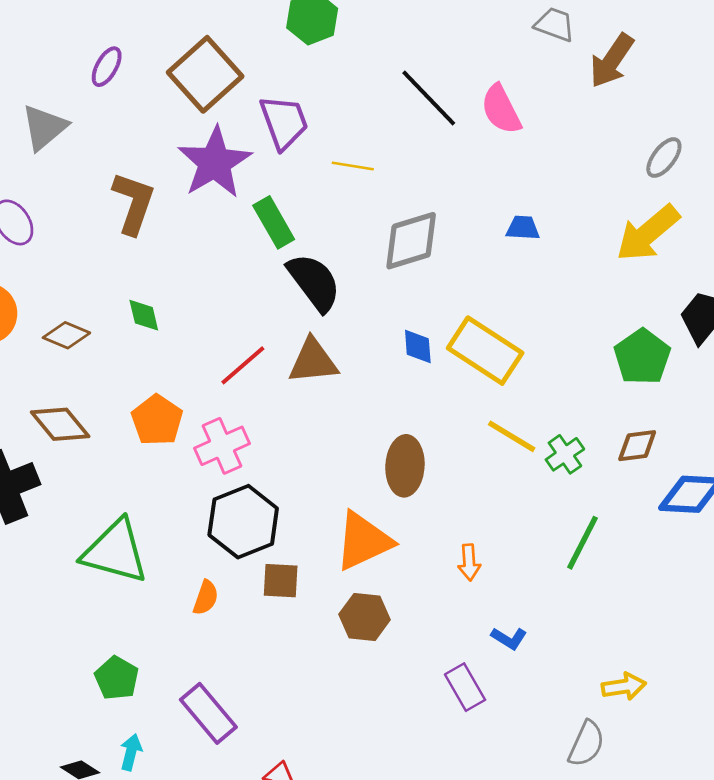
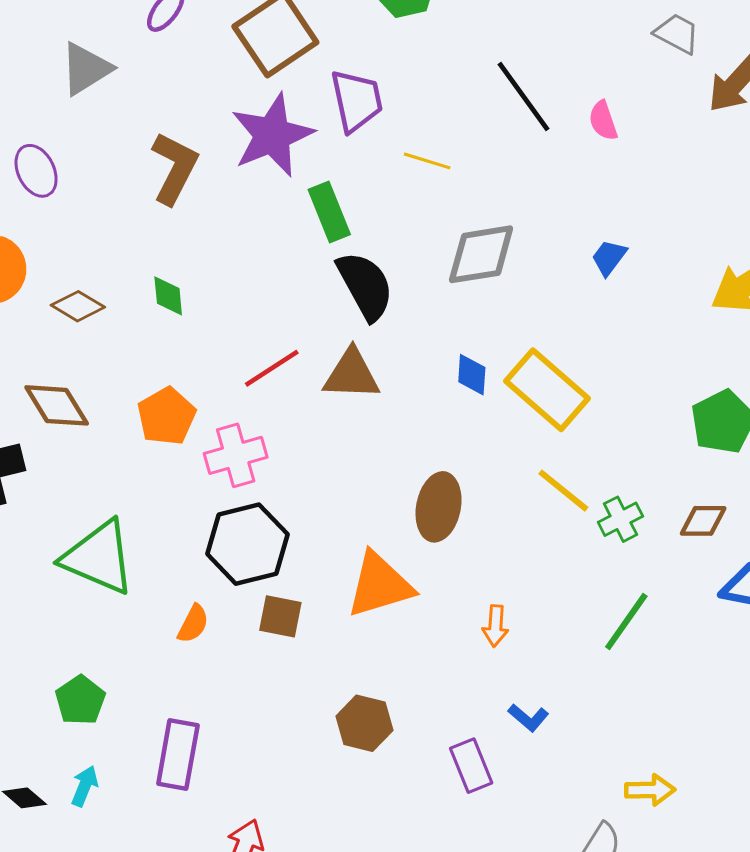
pink semicircle: (501, 109) -> (603, 121), size x0.7
blue trapezoid: (523, 228) -> (609, 258), turned -64
brown hexagon: (365, 617) -> (364, 723), moved
purple rectangle: (208, 713) -> (178, 755), turned 42

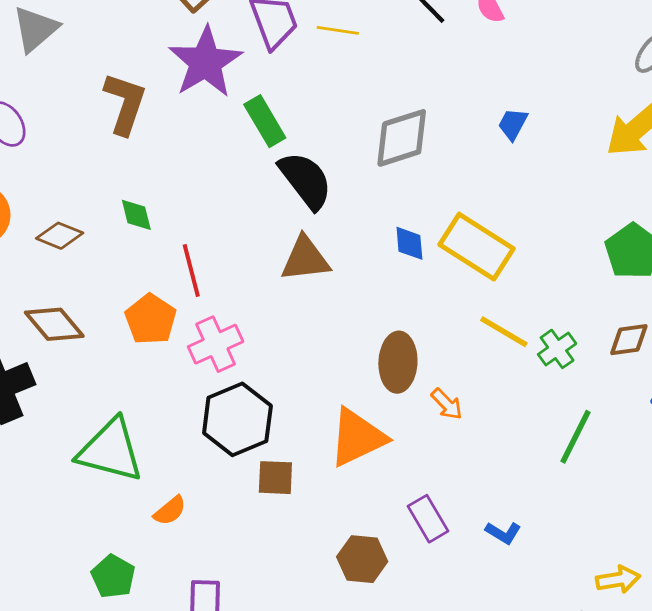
yellow line: (427, 161) -> (338, 30), moved
red line: (272, 368) -> (191, 271), moved, turned -63
orange semicircle: (193, 624) -> (170, 511), moved, turned 32
orange arrow: (495, 626) -> (447, 404), moved, turned -40
purple rectangle: (471, 766) -> (428, 519), moved

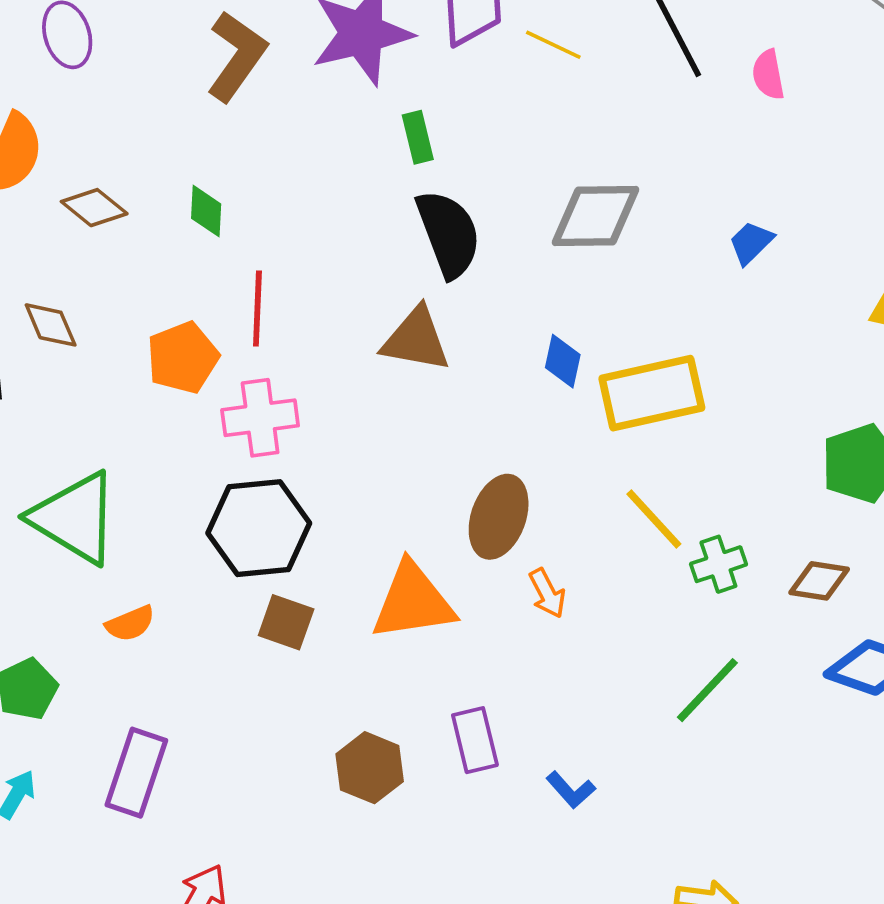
green rectangle: (265, 121) -> (418, 137), size x0.7
yellow rectangle: (477, 247) -> (652, 393), turned -62
brown diamond: (54, 324) -> (51, 325), size x0.7

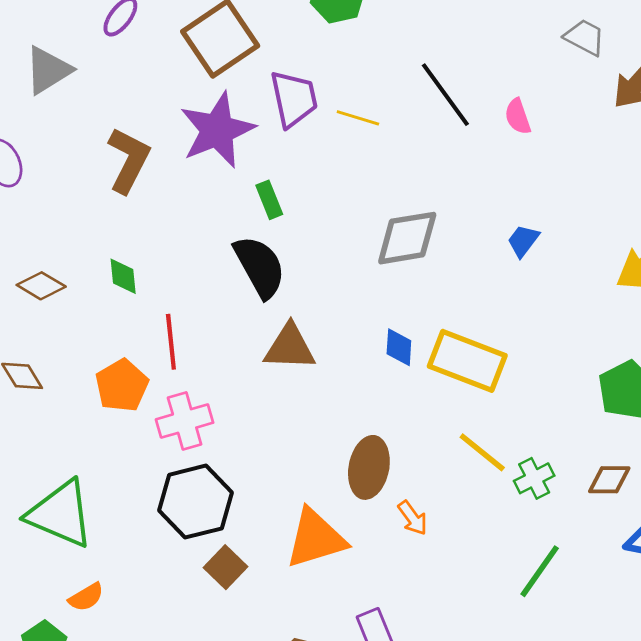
black semicircle: (448, 234) -> (260, 267), moved
yellow rectangle: (652, 393) -> (467, 361), turned 42
brown square: (286, 622) -> (226, 567), turned 33
orange semicircle: (130, 624) -> (86, 597), moved

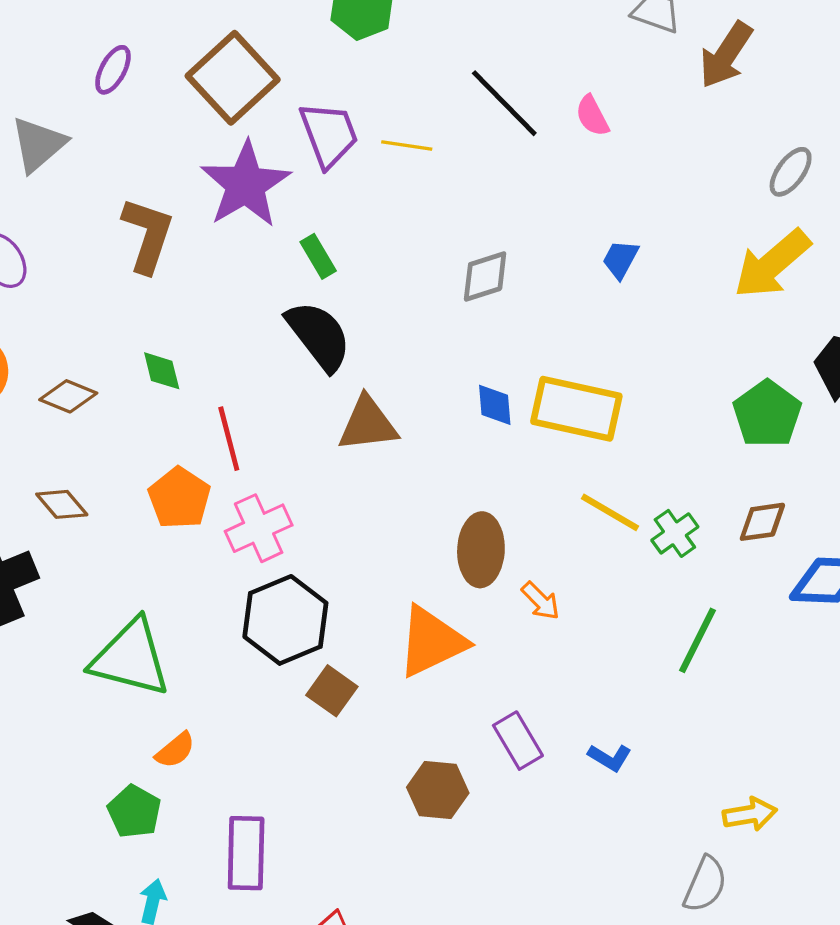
gray diamond: (407, 238) -> (485, 276), size x0.7

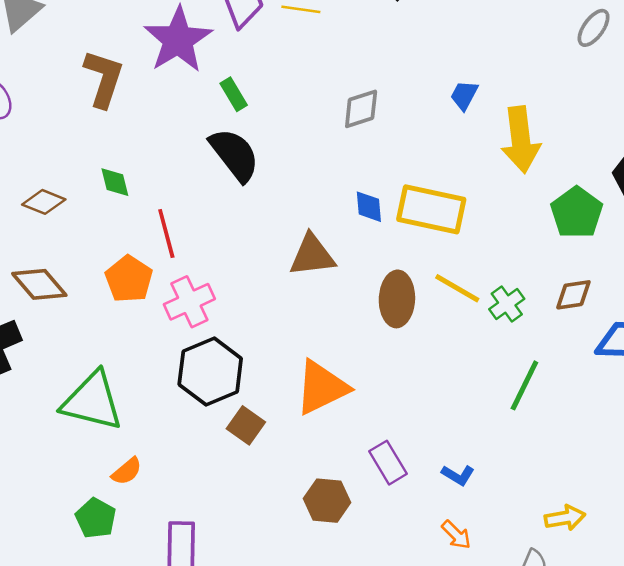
yellow arrow: (772, 264) -> (521, 140), moved, turned -56
brown triangle: (368, 424) -> (312, 255), moved
brown diamond: (62, 504) -> (39, 284), size x1.4
brown ellipse: (481, 550) -> (397, 299), moved
orange arrow: (541, 601) -> (456, 535), moved

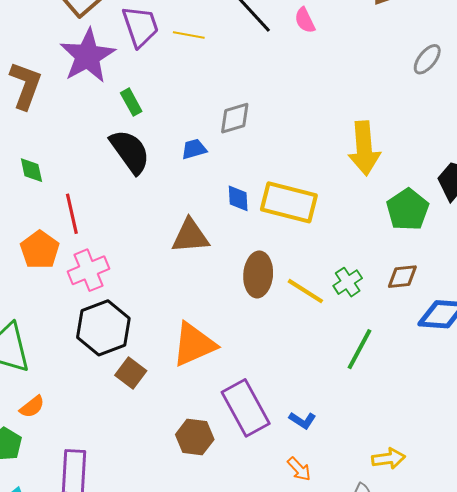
blue trapezoid: (464, 95) -> (194, 149), moved, turned 44
yellow line: (457, 288) -> (305, 291), moved
purple rectangle: (388, 463) -> (246, 408), size x1.6

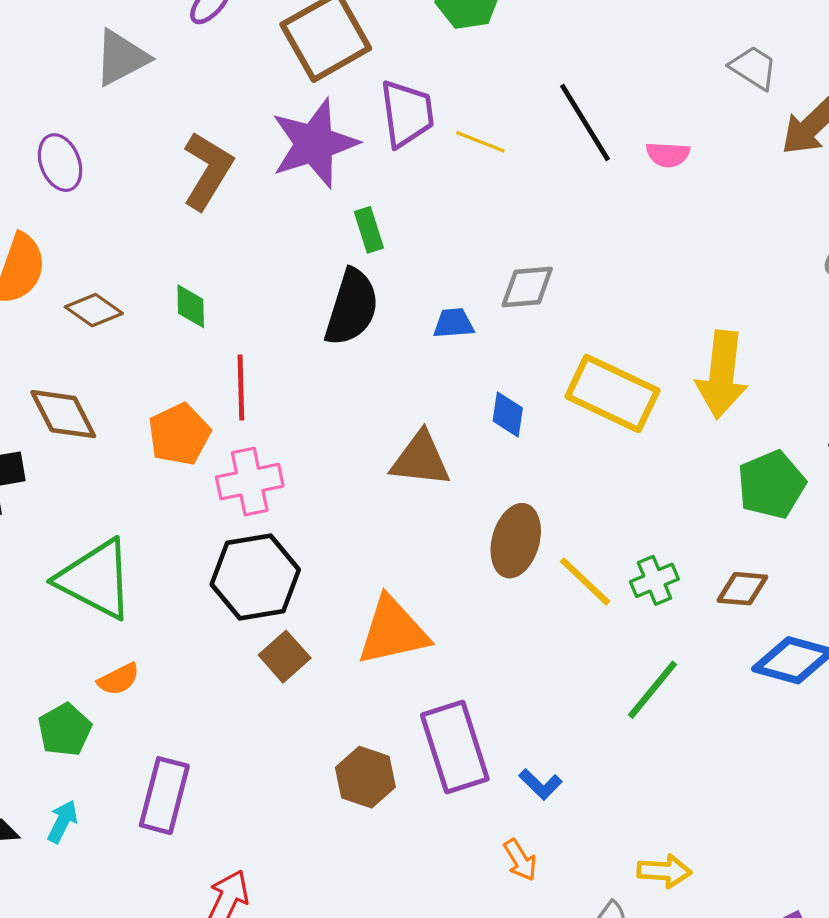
pink semicircle: (305, 20) -> (668, 155), turned -72
black semicircle: (130, 152) -> (352, 307), turned 42
yellow rectangle: (289, 202) -> (612, 394), moved

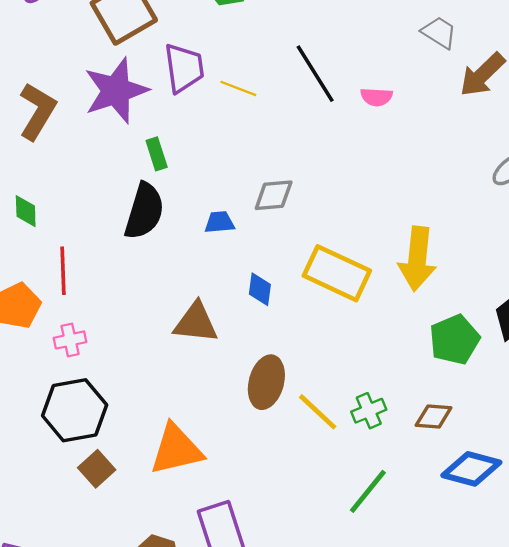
pink cross: (250, 482) -> (70, 340), size x0.7

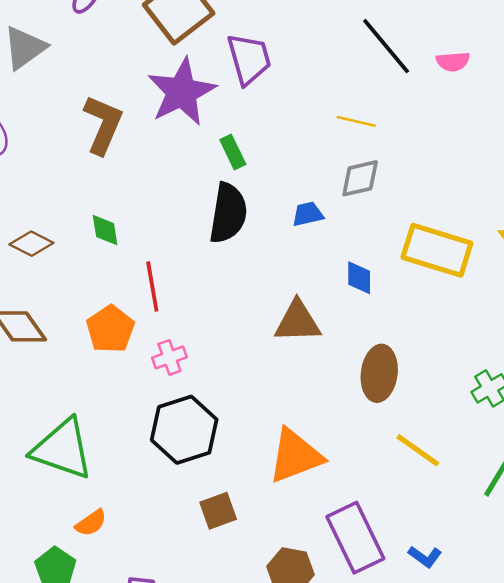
yellow line: (238, 88) -> (356, 121), moved
yellow line: (318, 412) -> (418, 450), moved
brown square: (97, 469) -> (218, 511), moved, turned 30

